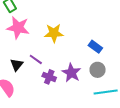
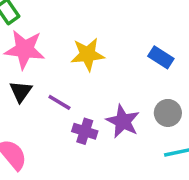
blue rectangle: (95, 47) -> (161, 57), moved
black triangle: (17, 65) -> (21, 91), moved

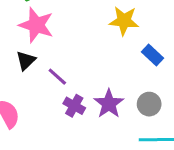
yellow star: (88, 54) -> (124, 21), moved

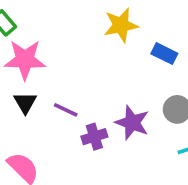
purple cross: (74, 106) -> (94, 137), turned -30

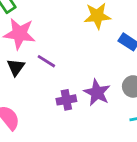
purple line: (66, 110) -> (46, 61), moved

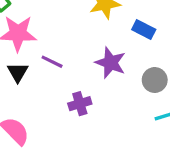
purple star: (97, 93) -> (110, 63), moved

